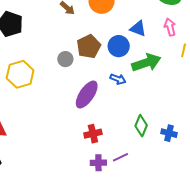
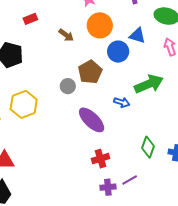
blue triangle: (138, 28) -> (137, 36), moved
blue circle: (119, 46) -> (118, 52), moved
purple ellipse: (87, 95) -> (92, 120), turned -76

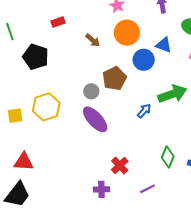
blue arrow: (122, 102) -> (144, 111), turned -70
purple ellipse: (92, 120) -> (95, 119), moved
red cross: (101, 159) -> (120, 166), turned -30
purple cross: (108, 187) -> (101, 189), moved

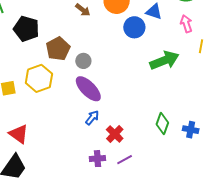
brown pentagon: (114, 78) -> (58, 49), moved
blue arrow: (144, 111) -> (92, 118), moved
red triangle: (24, 162) -> (19, 134), turned 35
purple line: (147, 189) -> (125, 160), moved

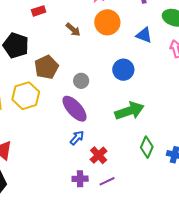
blue circle: (134, 27) -> (123, 70), moved
green arrow: (164, 60) -> (129, 111), moved
gray circle: (83, 61) -> (81, 81), moved

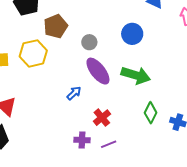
purple ellipse: (75, 109) -> (98, 71), moved
green arrow: (129, 111) -> (136, 75), turned 32
blue arrow: (77, 138) -> (74, 93), moved

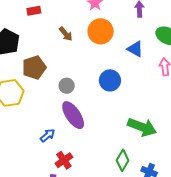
green arrow: (136, 75) -> (142, 127), moved
red cross: (102, 118) -> (64, 160), moved

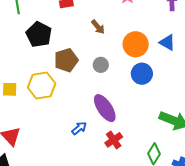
orange circle: (101, 31) -> (136, 44), moved
gray circle: (67, 86) -> (101, 65), moved
red cross: (64, 160) -> (114, 140), moved

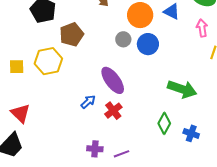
gray circle: (101, 65) -> (123, 39), moved
red cross: (114, 140) -> (113, 111), moved

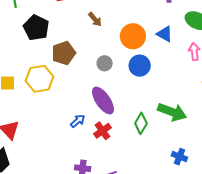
gray circle: (123, 39) -> (105, 63), moved
green diamond: (164, 123) -> (141, 123), moved

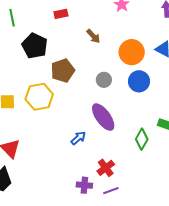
red cross: (102, 131) -> (106, 168), moved

